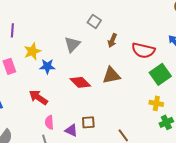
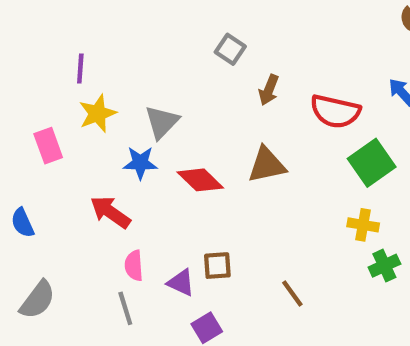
purple line: (12, 30) -> (80, 69), moved
gray triangle: (72, 44) -> (162, 122), moved
blue star: (47, 66) -> (140, 163), moved

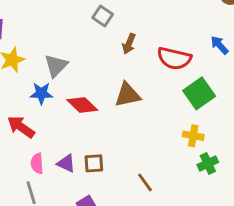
purple triangle: (181, 283) -> (66, 163), moved

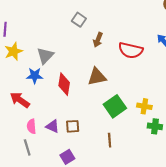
green square: (199, 93) -> (115, 106), moved
red diamond: (82, 105) -> (64, 84), turned 55
green cross: (208, 163) -> (155, 126), turned 32
brown line: (145, 182) -> (110, 140), turned 32

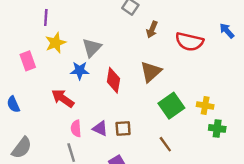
brown triangle: (97, 77) -> (151, 72), turned -30
brown line: (110, 140) -> (165, 144), turned -32

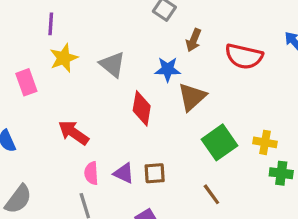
gray triangle: (92, 48) -> (112, 64), turned -35
blue star: (80, 71) -> (168, 69), moved

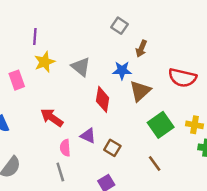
red semicircle: (244, 56) -> (182, 78), moved
purple triangle: (124, 173) -> (88, 136), moved
brown square: (155, 173) -> (112, 148), turned 35

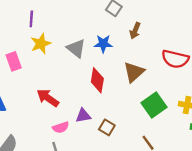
blue star: (122, 70) -> (103, 44), moved
purple triangle: (88, 136) -> (83, 116), turned -35
pink semicircle: (65, 148) -> (61, 127), turned -105

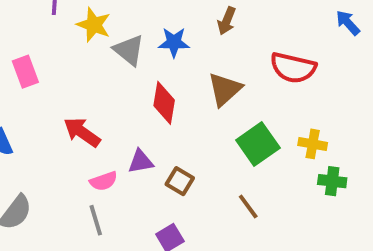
yellow star: (41, 44) -> (94, 25), moved, turned -30

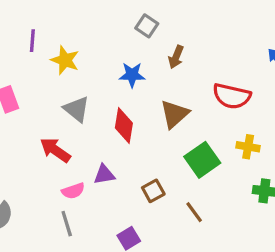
gray triangle: (129, 50) -> (76, 109), moved
yellow cross: (313, 144) -> (248, 147), moved
brown square: (180, 181) -> (153, 191), moved, turned 30

